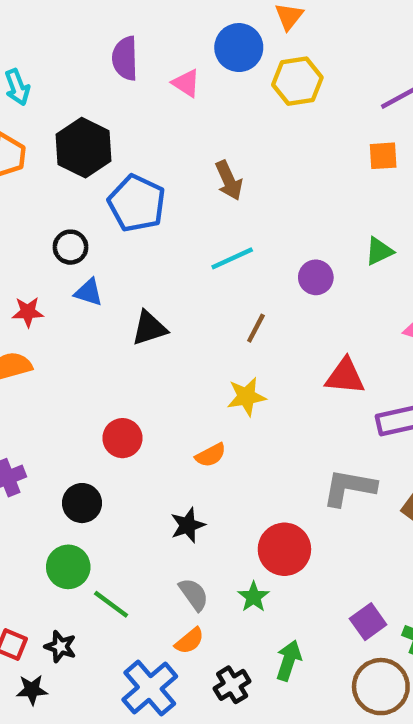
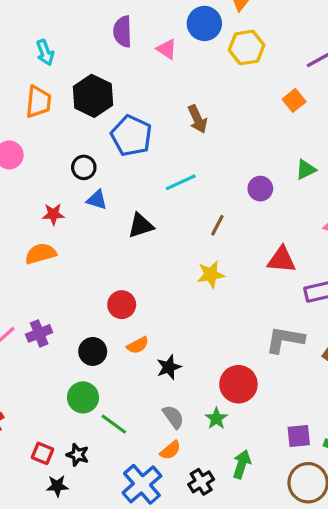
orange square: (383, 156) -> (294, 100), moved, turned -35
cyan line: (232, 258) -> (181, 182), moved
orange semicircle: (211, 455) -> (138, 345), moved
purple square: (368, 622) -> (299, 436), turned 30

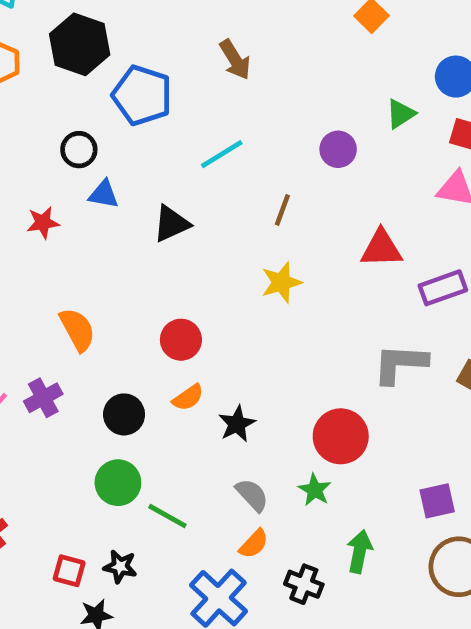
orange semicircle: (41, 254) -> (77, 330), moved, turned 84
red circle: (122, 305) -> (181, 340), moved
black cross: (201, 482) -> (304, 584), turned -30

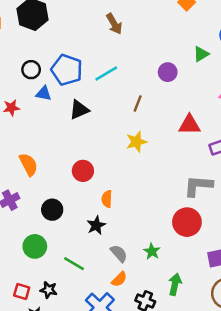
blue pentagon: (142, 95) -> (67, 70), moved
orange semicircle: (188, 398) -> (107, 199), moved, turned 126
black star: (237, 424) -> (96, 225), moved
red circle: (341, 436) -> (187, 222), moved
green circle: (118, 483) -> (35, 246), moved

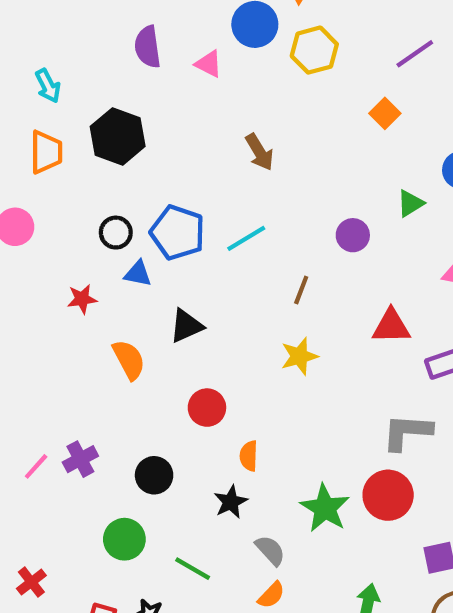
black triangle: (79, 110) -> (186, 326), moved
orange semicircle: (28, 164) -> (129, 360), moved
green star: (152, 251) -> (325, 508), moved, size x1.6

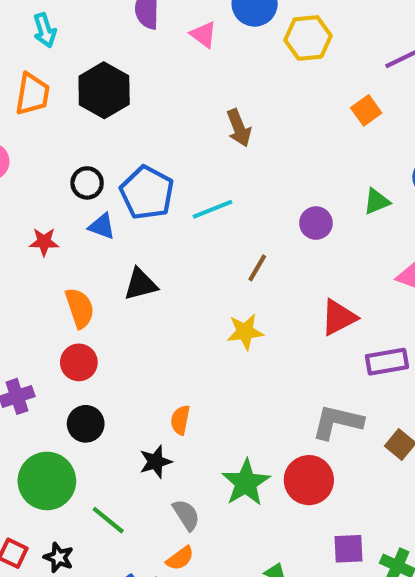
red triangle: (391, 326) -> (339, 317), turned -36
red circle: (207, 408) -> (79, 362), moved
green circle: (124, 539) -> (47, 481), size x1.4

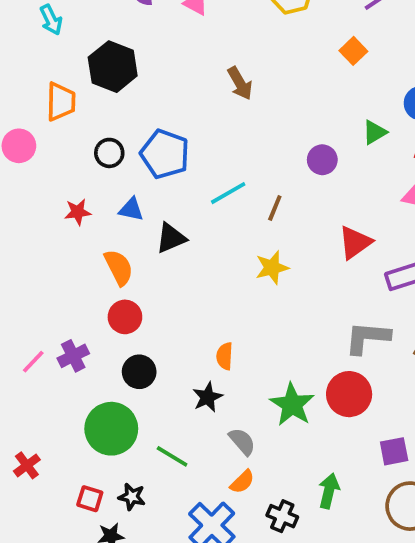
orange trapezoid: (32, 94) -> (61, 102), moved
cyan line: (212, 209) -> (228, 193), moved
blue triangle: (102, 226) -> (131, 209), moved

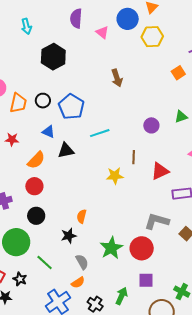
orange trapezoid: (61, 102) -> (18, 103), moved
brown line: (275, 208) -> (134, 157), moved, turned -32
red star: (78, 212) -> (12, 139), moved
orange semicircle: (119, 267) -> (36, 160), turned 60
purple square: (394, 451) -> (146, 280), moved

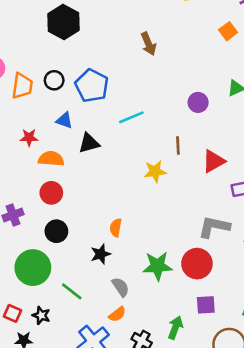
red star: (12, 139) -> (29, 137), moved
orange semicircle: (36, 160) -> (51, 159), turned -126
green star: (111, 248) -> (157, 266), turned 30

